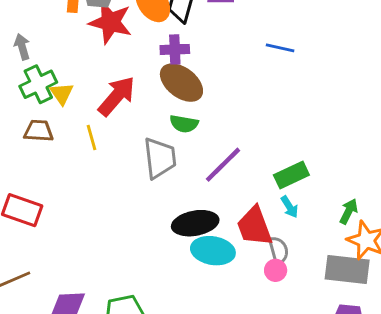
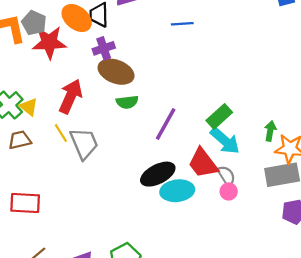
gray trapezoid: (160, 158) -> (84, 143), moved
cyan arrow: (290, 207) -> (225, 141), size x1.8

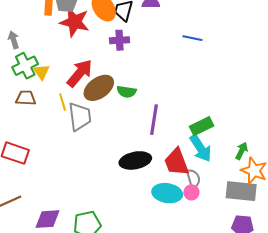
brown ellipse: (116, 72) -> (99, 88), moved, turned -72
purple line: (166, 124) -> (154, 120), turned -36
cyan ellipse: (177, 191) -> (167, 193), moved

